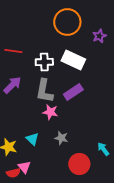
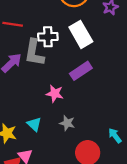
white rectangle: (73, 60) -> (81, 34), turned 35
gray L-shape: (44, 91) -> (34, 53), moved

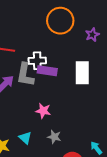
white rectangle: (81, 34) -> (82, 73), moved, turned 30
purple rectangle: (81, 71) -> (47, 71), moved, turned 42

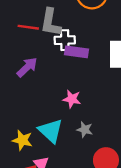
gray L-shape: (25, 75) -> (51, 22), moved
cyan triangle: (25, 138) -> (51, 131), size x1.6

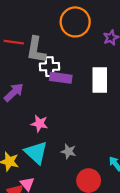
red line: (28, 27) -> (14, 42), moved
pink star: (72, 99) -> (39, 124), moved

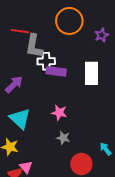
red line: (14, 42) -> (20, 31), moved
pink star: (39, 124) -> (59, 113), moved
cyan triangle: (36, 153) -> (20, 119), moved

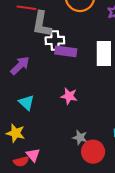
cyan triangle: (20, 119) -> (27, 103), size x0.7
gray star: (63, 138) -> (80, 137), moved

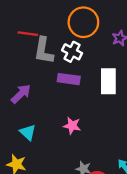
white cross: (55, 40) -> (72, 52), moved, turned 30

